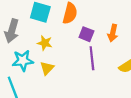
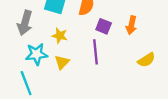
purple line: (92, 58) -> (96, 52), moved

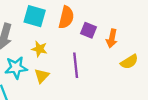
purple square: (104, 26) -> (88, 30), moved
yellow semicircle: (146, 60) -> (129, 62), moved

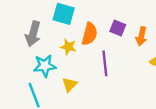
orange semicircle: (66, 17) -> (90, 34), moved
yellow triangle: (42, 76) -> (70, 85), moved

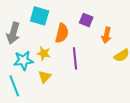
purple square: (118, 28) -> (86, 20), moved
yellow star: (68, 47) -> (44, 53), moved

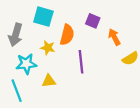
orange arrow: (106, 35) -> (114, 37), turned 140
yellow star: (44, 53) -> (48, 48), moved
yellow triangle: (45, 77) -> (49, 81), turned 40

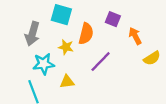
purple line: (81, 62) -> (101, 62), turned 50

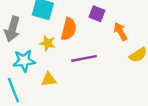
purple line: (101, 62) -> (84, 58), turned 35

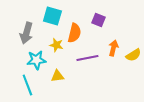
orange arrow: (120, 31) -> (113, 48), moved, turned 42

